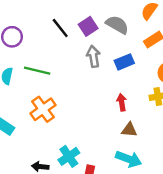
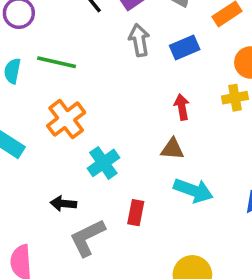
brown triangle: (129, 130) -> (172, 149), moved
cyan cross: (69, 156) -> (103, 163), moved

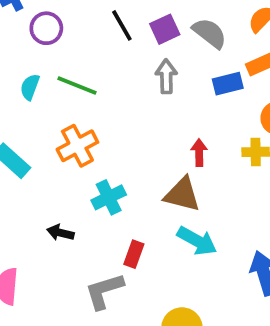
blue rectangle: (185, 48) -> (228, 84), moved
brown triangle: (172, 149) -> (182, 194), size x1.5
gray L-shape: (87, 238) -> (104, 291), moved

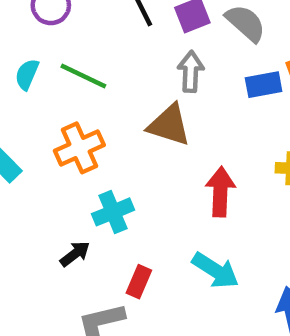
red arrow: (199, 153) -> (220, 192), moved, size x1.5
brown triangle: (182, 194) -> (169, 125), moved
black arrow: (60, 233) -> (75, 254), moved, turned 125

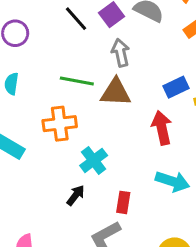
green line: (83, 76) -> (77, 81), moved
blue rectangle: (264, 85) -> (176, 87), moved
orange cross: (79, 148) -> (60, 124), turned 32

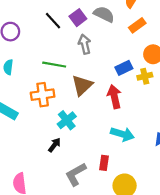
brown triangle: (116, 92) -> (82, 85), moved, turned -45
red rectangle: (123, 202) -> (104, 163), moved

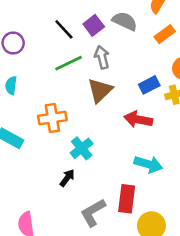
green line: (54, 65) -> (69, 63), moved, turned -35
brown triangle: (82, 85) -> (100, 90), moved
red arrow: (114, 97) -> (138, 119), turned -65
red rectangle: (104, 163) -> (127, 199), size x1.5

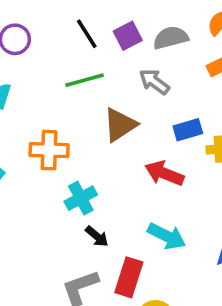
gray semicircle: (125, 21) -> (171, 38), turned -50
gray arrow: (102, 57) -> (154, 82), moved, turned -50
black arrow: (67, 178) -> (97, 236), moved, turned 84

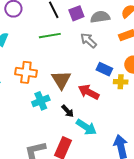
brown triangle: (120, 125) -> (61, 80), moved, turned -35
blue rectangle: (188, 130) -> (104, 69), turned 35
black arrow: (97, 236) -> (68, 111), moved

